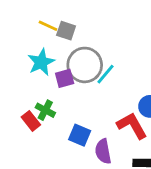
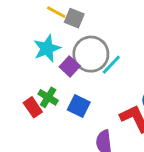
purple square: (65, 78) -> (70, 66), turned -36
blue square: (80, 135) -> (79, 106), moved

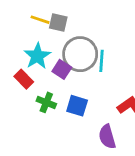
cyan line: (111, 65) -> (101, 61), turned -30
red rectangle: (33, 107) -> (24, 79), moved

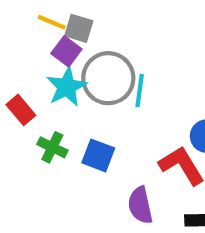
cyan star: (37, 56) -> (67, 87), moved
purple square: (62, 69) -> (66, 51), moved

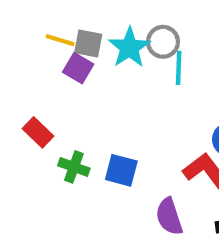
gray circle: (108, 78) -> (163, 42), moved, size x0.6
cyan star: (67, 87) -> (129, 48), moved
cyan line: (140, 91) -> (179, 68), moved

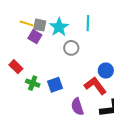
gray circle: (163, 42) -> (71, 48), moved
cyan line: (179, 68) -> (88, 23), moved
blue square: (121, 170) -> (55, 85), turned -35

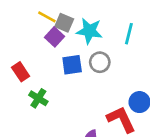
cyan star: (59, 27) -> (89, 31), turned 30
blue square: (55, 85) -> (72, 65), moved

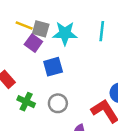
gray circle: (100, 62) -> (58, 103), moved

